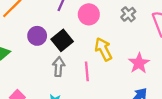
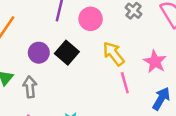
gray arrow: (59, 67) -> (30, 87), moved
pink line: (87, 71) -> (125, 83), moved

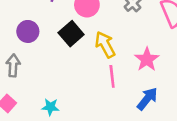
black square: (67, 53) -> (71, 34), moved

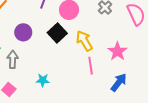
cyan star: (50, 107) -> (43, 80), moved

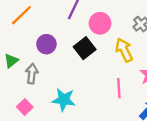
yellow arrow: (84, 41) -> (124, 50), moved
cyan star: (43, 80) -> (64, 100), size x1.5

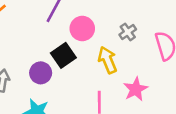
purple circle: (46, 44) -> (41, 73), moved

